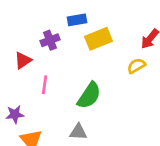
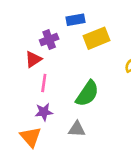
red triangle: (23, 60) -> (33, 59), moved
purple star: (15, 114) -> (44, 112), moved

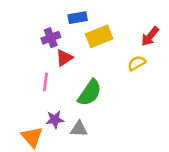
red triangle: (33, 59) -> (64, 58), moved
purple star: (44, 112) -> (55, 120), moved

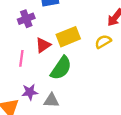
yellow rectangle: (99, 36) -> (68, 37), moved
red triangle: (64, 58) -> (43, 45), moved

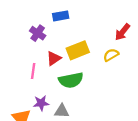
purple cross: (26, 19) -> (38, 33), turned -35
green semicircle: (61, 68) -> (71, 80), turned 45

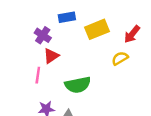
yellow rectangle: (78, 50) -> (97, 29), moved
red triangle: (54, 58) -> (51, 56), moved

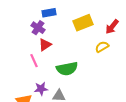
blue rectangle: (67, 17) -> (49, 13), moved
pink line: (38, 75) -> (34, 61), turned -32

